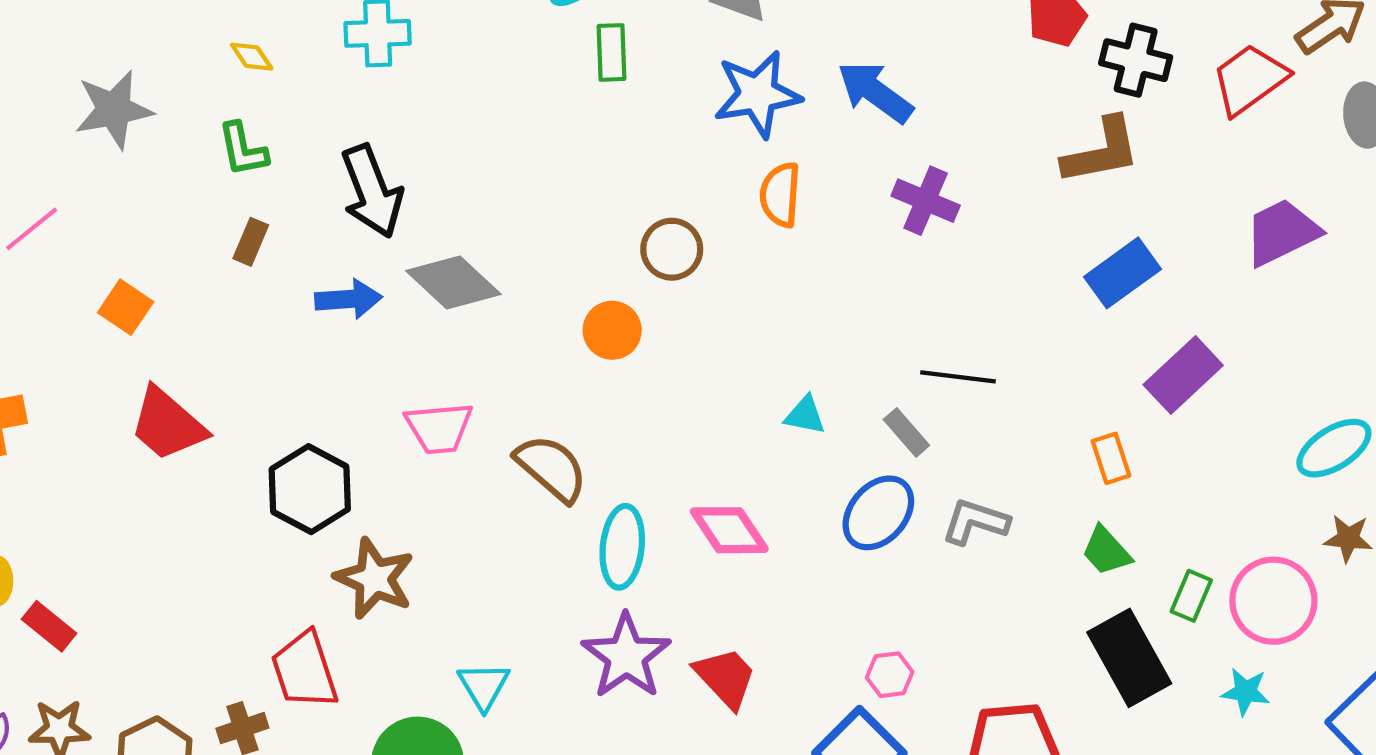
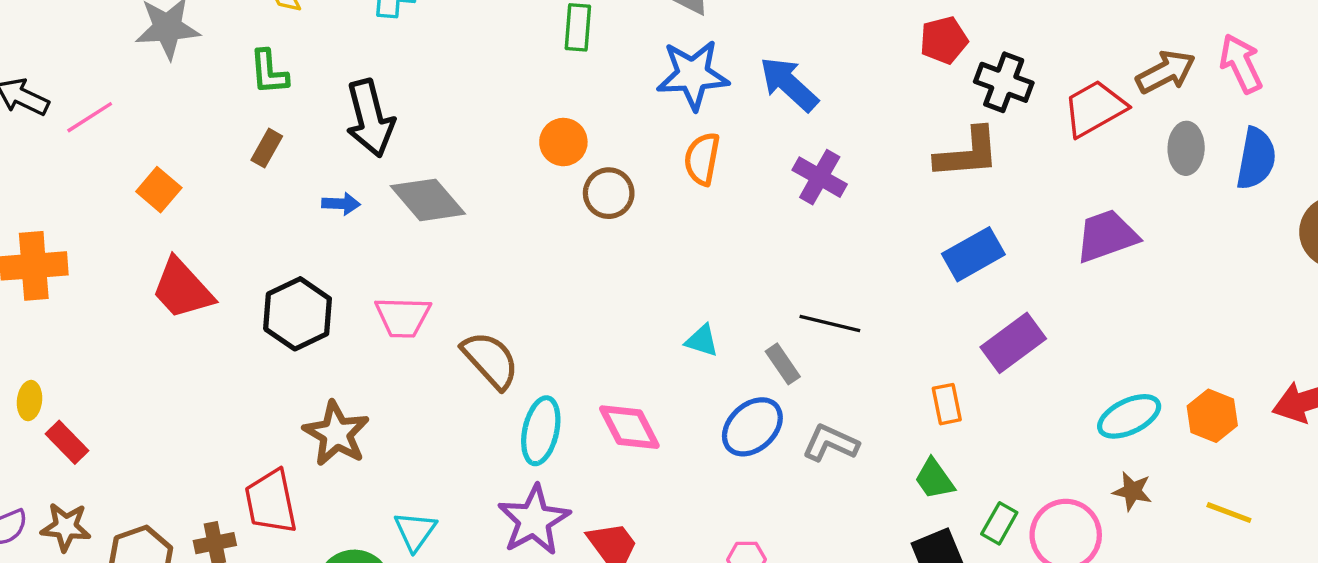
blue arrow: (349, 299) -> (341, 204), size x0.7
orange circle: (612, 330) -> (563, 142), moved
black hexagon: (310, 489) -> (298, 314), moved

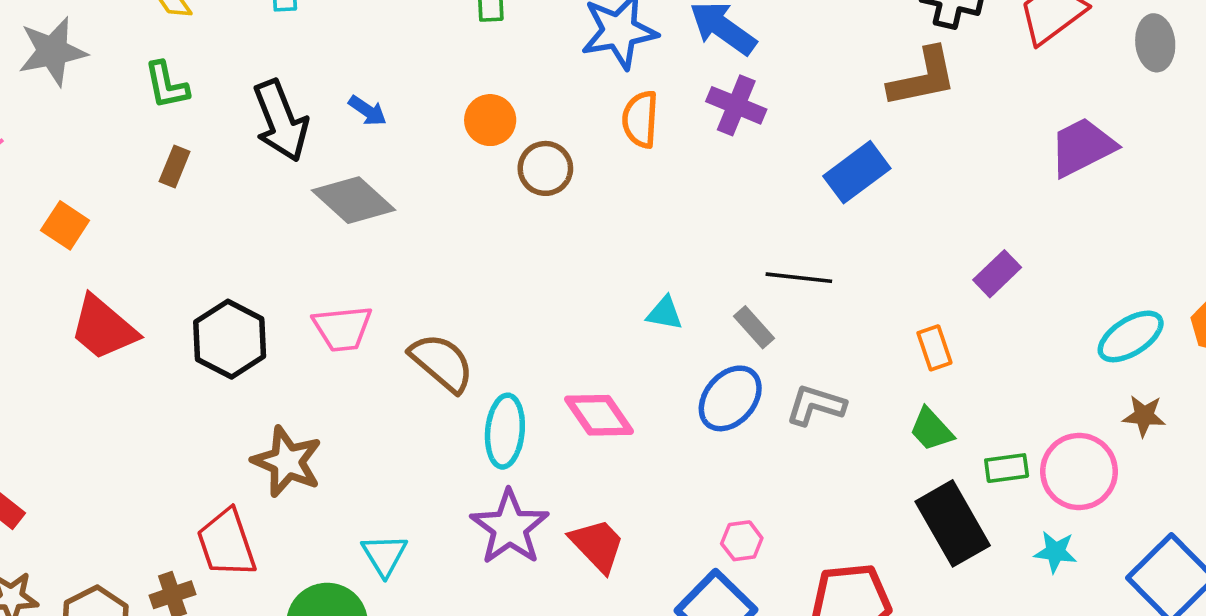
purple cross: (820, 177) -> (736, 105), moved
blue arrow: (341, 204) -> (368, 111), moved, turned 39
blue rectangle: (973, 254) -> (857, 172), moved
purple rectangle: (1013, 343) -> (997, 274), size x0.7
green rectangle: (999, 523) -> (1007, 468), turned 60

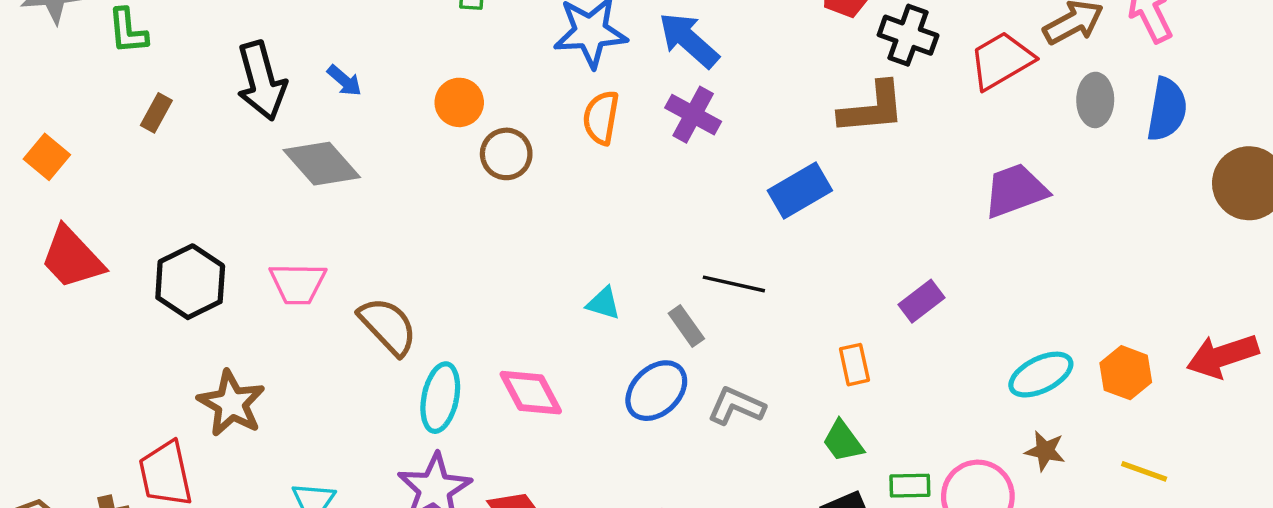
green L-shape: (167, 85) -> (128, 31), moved

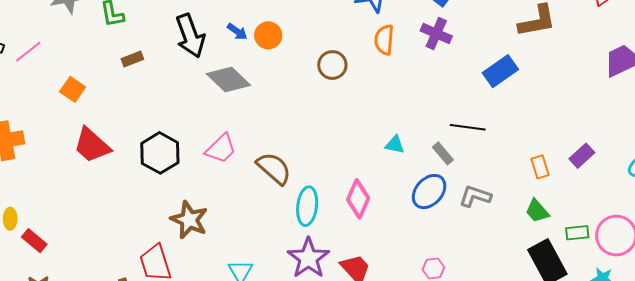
orange circle: (459, 102) -> (268, 35), moved
brown rectangle: (156, 113) -> (132, 59), turned 45
pink trapezoid: (298, 283) -> (221, 149), turned -40
purple rectangle: (921, 301) -> (582, 156), moved
pink diamond: (531, 393) -> (358, 199), turned 57

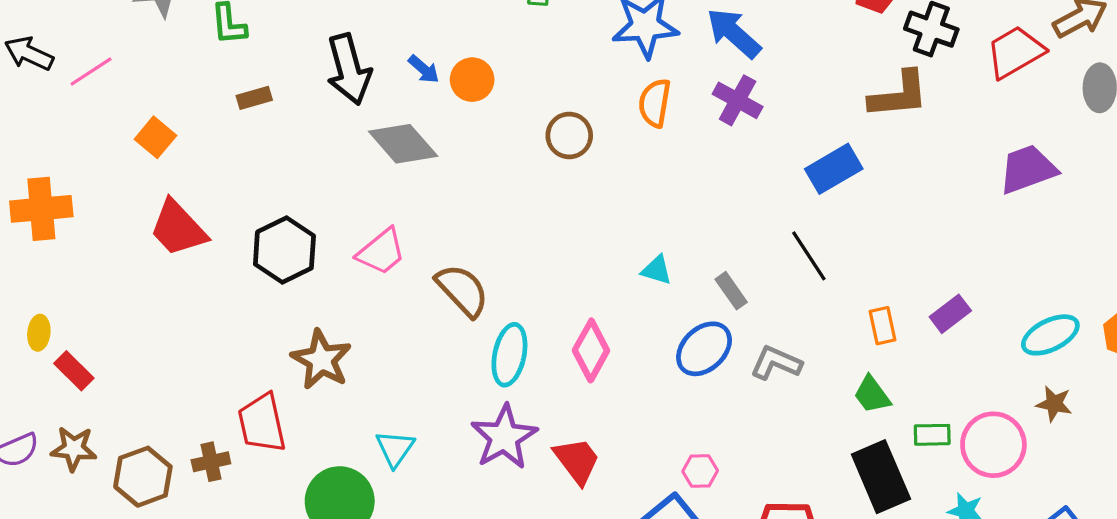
black line: (468, 127) -> (809, 256), moved, turned 44

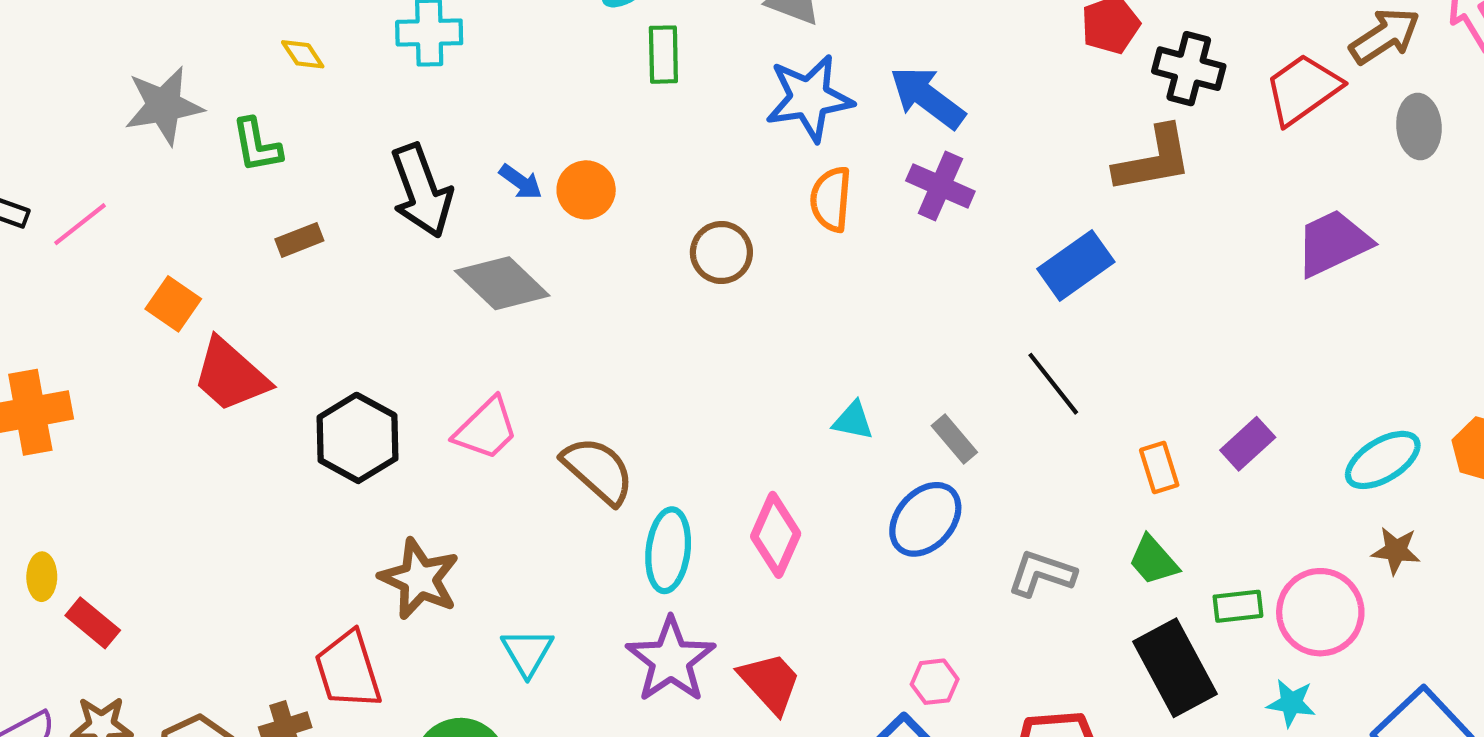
red trapezoid: (178, 228) -> (231, 375), moved
gray L-shape: (776, 363) -> (1042, 574), moved
cyan triangle: (395, 449) -> (527, 652), moved

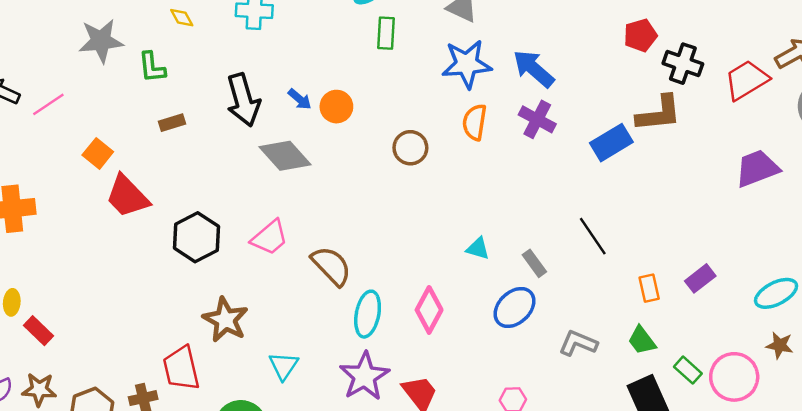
blue rectangle: (1076, 265) -> (611, 143), moved
green rectangle: (1238, 606) -> (688, 370), turned 44

